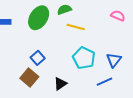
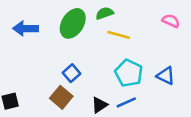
blue triangle: (114, 60) -> (166, 76), turned -42
blue line: (105, 82) -> (126, 102), moved

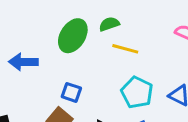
blue arrow: (26, 29) -> (23, 62), moved
blue square: (71, 73) -> (71, 92), turned -30

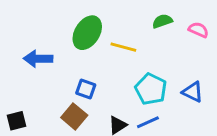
green semicircle: (109, 24) -> (162, 21), moved
yellow line: (125, 49) -> (123, 47), moved

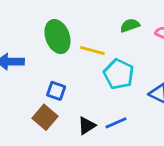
green ellipse: (87, 33) -> (57, 37), turned -52
cyan pentagon: (151, 89) -> (119, 74), moved

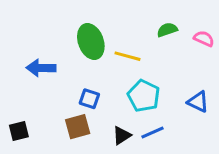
cyan pentagon: (119, 74) -> (144, 96), moved
brown square: (45, 117) -> (78, 127), turned 35

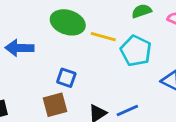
green ellipse: (91, 42) -> (68, 22), turned -52
cyan pentagon: (144, 96) -> (136, 51), moved

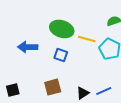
blue square: (66, 78) -> (61, 55), moved

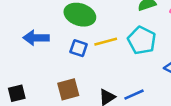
yellow line: (87, 39) -> (106, 42), moved, turned -30

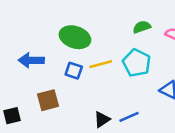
brown square: (68, 89) -> (48, 100), moved

